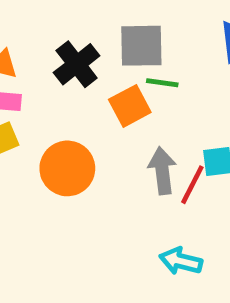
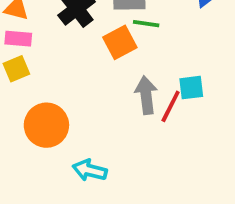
orange circle: (67, 168) -> (46, 125), moved
cyan arrow: (181, 261) -> (90, 170), moved

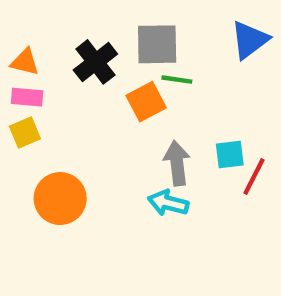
red line: (171, 106) -> (254, 176), moved
cyan arrow: (90, 170) -> (168, 203), moved

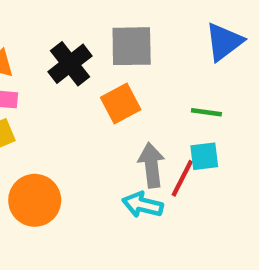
green line: (177, 80) -> (206, 112), moved
red line: (254, 176) -> (182, 178), moved

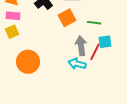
green line: (206, 112) -> (94, 23), moved

